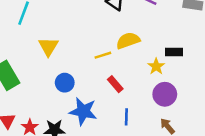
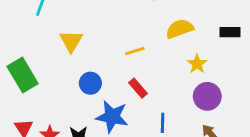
yellow semicircle: (128, 41) -> (180, 29), moved
black rectangle: (174, 52) -> (230, 32), moved
red rectangle: (115, 84) -> (138, 88), moved

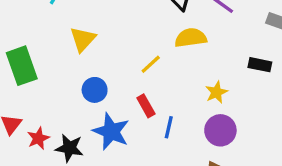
yellow semicircle: (180, 29) -> (191, 38), moved
yellow line: (135, 51) -> (151, 64), turned -36
blue line: (163, 123) -> (169, 127), moved

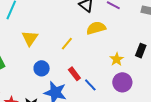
yellow line: (151, 64) -> (67, 44), moved
black rectangle: (260, 65) -> (141, 51), moved, turned -72
blue line: (169, 127) -> (90, 85), turned -48

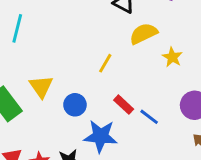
yellow triangle: (30, 38) -> (41, 86), moved
yellow star: (117, 59) -> (172, 57), moved

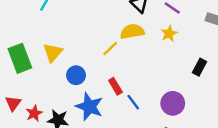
yellow semicircle: (143, 34) -> (132, 31), moved
yellow star: (172, 57) -> (169, 34), moved

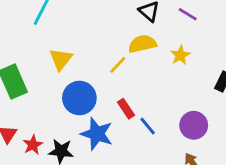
yellow star: (169, 34) -> (180, 55), moved
yellow triangle: (53, 53) -> (61, 59), moved
blue circle: (76, 75) -> (79, 98), size x1.5

